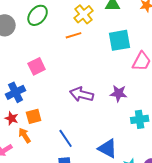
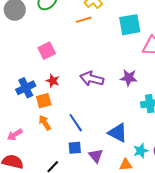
blue cross: (16, 92) -> (26, 88), moved
red star: (12, 118) -> (53, 81), moved
orange arrow: (25, 135) -> (45, 123), moved

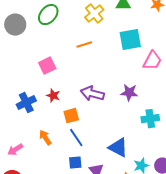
orange line: (84, 20) -> (84, 45), moved
orange square: (44, 101) -> (71, 116), moved

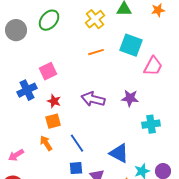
cyan square: (130, 40) -> (131, 45), turned 30
orange line: (84, 45) -> (96, 52), moved
blue cross: (26, 103) -> (27, 90), moved
orange square: (71, 116) -> (53, 121), moved

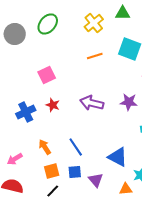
blue cross: (27, 90) -> (26, 112), moved
orange square: (53, 121) -> (52, 171), moved

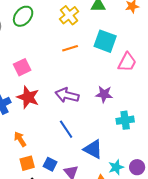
red star: (53, 105) -> (28, 97), size x1.6
blue line: (76, 147) -> (66, 129), moved
blue square: (75, 172) -> (50, 164), turned 32

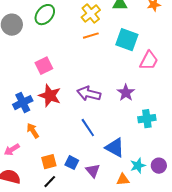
orange line: (70, 48) -> (91, 36), moved
purple star: (104, 94) -> (126, 93), turned 30
orange arrow: (20, 139) -> (33, 131), moved

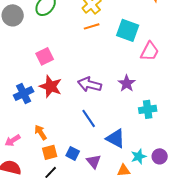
orange arrow: (33, 131) -> (41, 132), moved

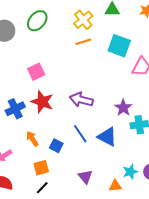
purple star: (127, 83) -> (123, 108), moved
orange arrow: (41, 132) -> (32, 139), moved
blue triangle: (116, 138) -> (107, 137), moved
blue square: (73, 153) -> (56, 146), moved

